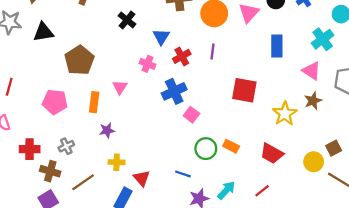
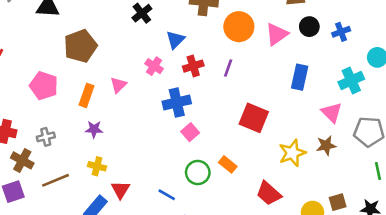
orange rectangle: (231, 146) -> (228, 164), moved

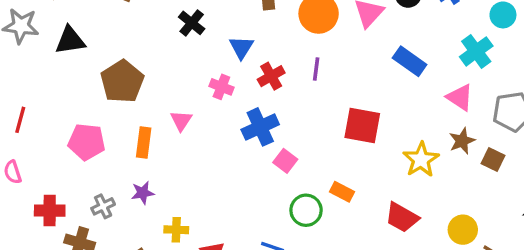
blue rectangle: (300, 77) -> (410, 61), turned -55
purple star: (94, 129) -> (143, 193), moved
brown square: (338, 202) -> (493, 160), moved, turned -36

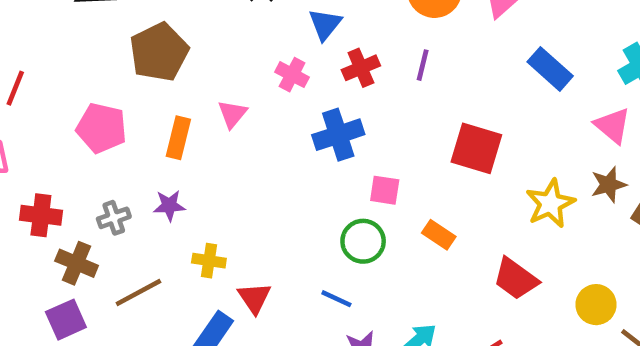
pink square: (285, 161) -> (385, 190), moved, turned -35
green circle: (306, 210) -> (363, 241), moved

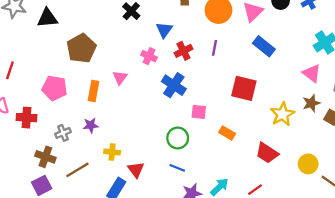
blue rectangle: (550, 69) -> (264, 46), moved
blue cross: (338, 135) -> (174, 85), turned -35
red cross: (41, 215) -> (26, 118), moved
green circle: (363, 241) -> (178, 138), moved

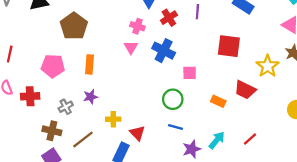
pink triangle: (120, 78) -> (131, 47), moved
orange rectangle: (227, 133) -> (218, 101), moved
red trapezoid: (267, 153) -> (245, 90), moved

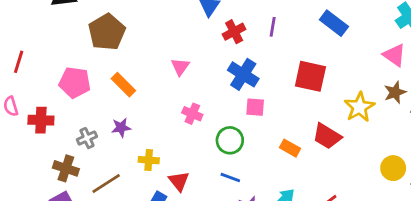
pink cross: (137, 26) -> (192, 114), moved
blue cross: (164, 51) -> (243, 74), moved
orange rectangle: (89, 64) -> (123, 85), turned -54

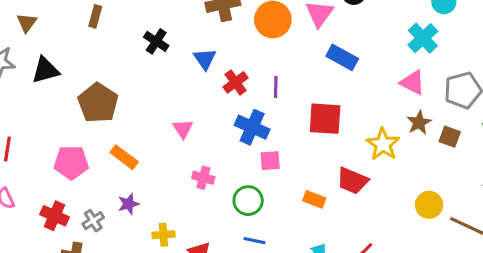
purple line: (273, 27) -> (276, 87), moved
red cross: (41, 120) -> (54, 216), moved, turned 30

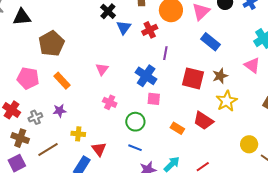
black cross: (156, 41) -> (108, 11), moved
red cross: (235, 82) -> (150, 30), moved
brown star: (419, 123) -> (220, 76), moved

